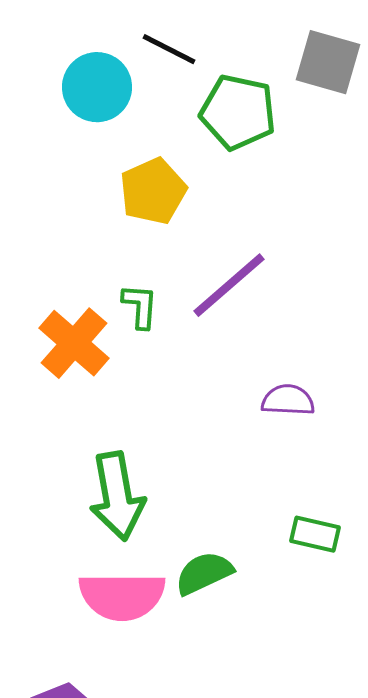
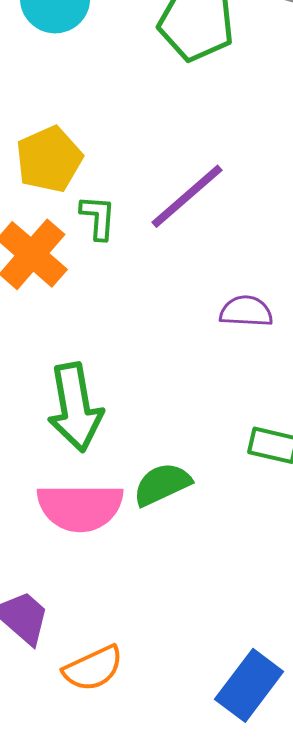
yellow pentagon: (153, 191) -> (49, 159), moved

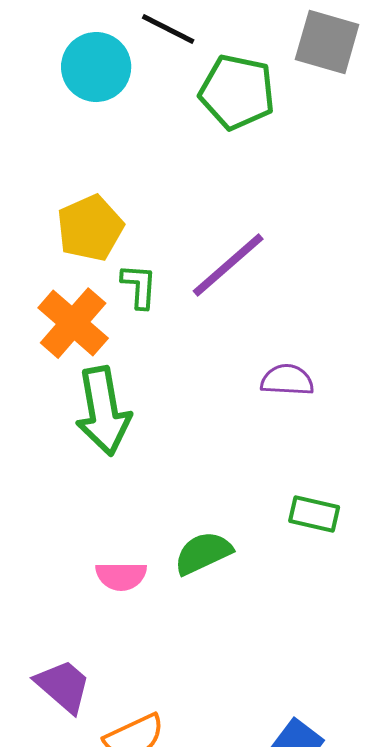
green arrow: (75, 407) -> (103, 411), moved
pink semicircle: (80, 507) -> (121, 576), size x0.6

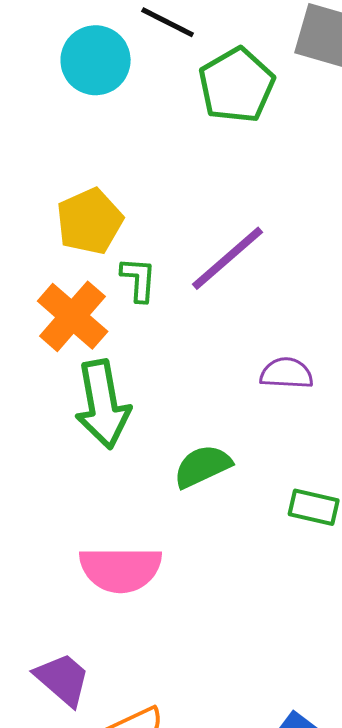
green pentagon: (237, 92) -> (237, 85), turned 30
green semicircle: (203, 553) -> (203, 466), moved
pink semicircle: (121, 576) -> (121, 569), size x1.6

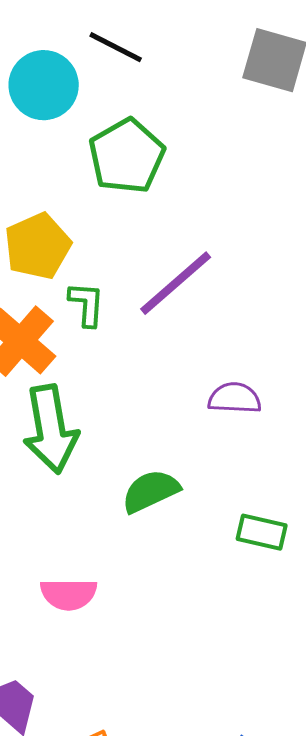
green pentagon: (237, 85) -> (127, 156), moved
pink semicircle: (121, 569) -> (69, 594), size x0.7

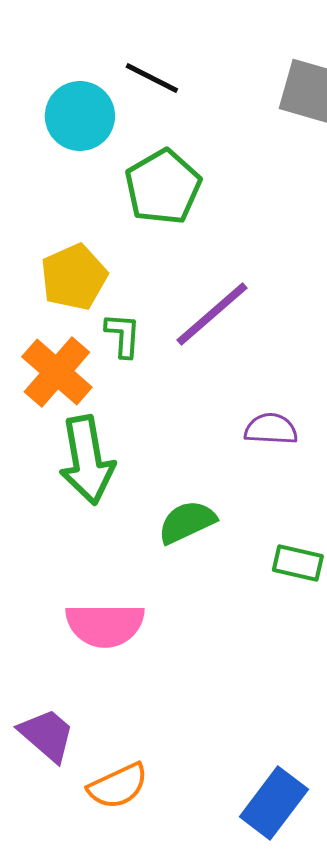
pink semicircle: (69, 594) -> (105, 625), size x1.4

